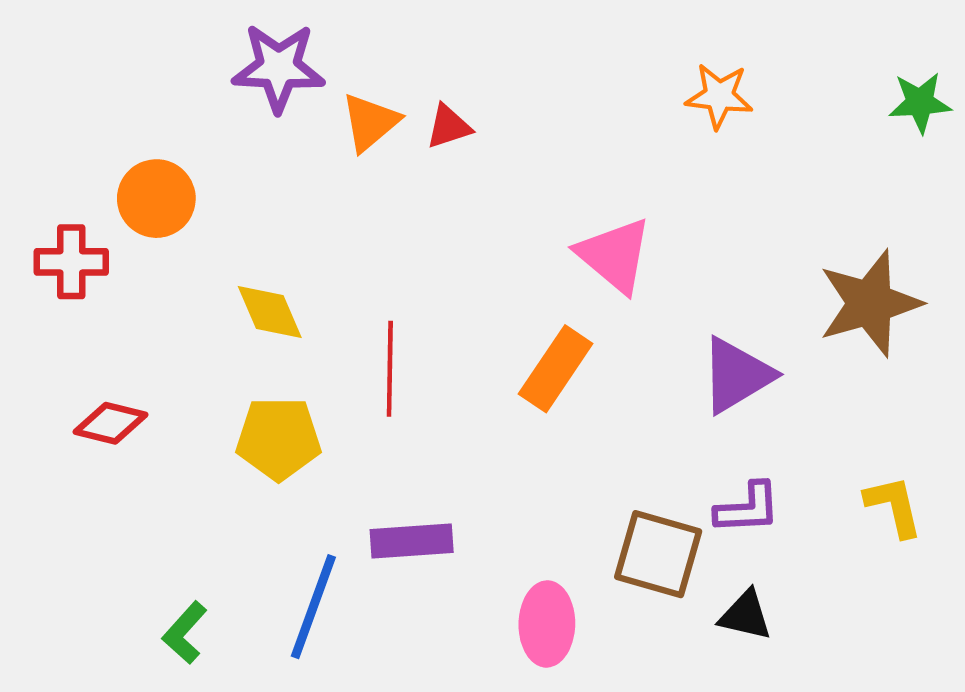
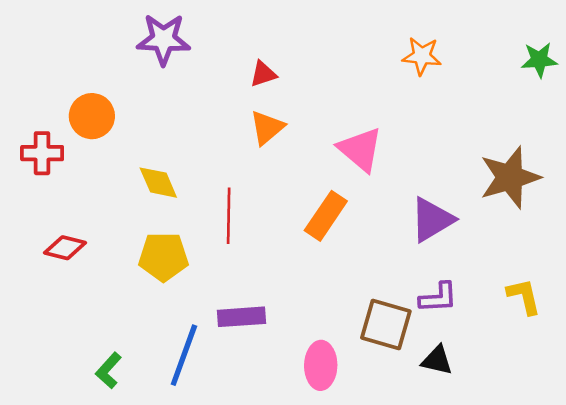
orange triangle: (370, 122) -> (267, 128), moved

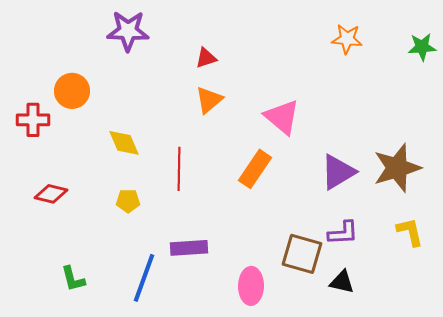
orange star: (422, 56) -> (347, 39), moved
brown star: (510, 177) -> (397, 168), moved
yellow pentagon: (163, 257) -> (128, 201), size x0.6
green L-shape: (108, 370) -> (73, 279), moved, turned -56

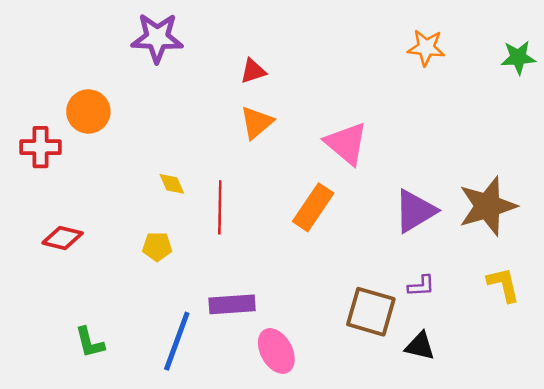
yellow diamond: (124, 143) -> (172, 184), moved, size x0.7
purple L-shape: (343, 233) -> (421, 286), size x0.7
pink ellipse: (251, 286) -> (276, 351), moved, turned -30

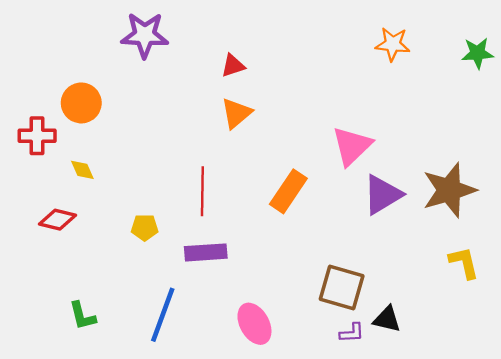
pink triangle: (346, 143) -> (352, 146), moved, turned 36
yellow diamond: (172, 184) -> (82, 170), moved
purple L-shape: (421, 286) -> (352, 333), moved
purple rectangle: (232, 304) -> (206, 252), moved

